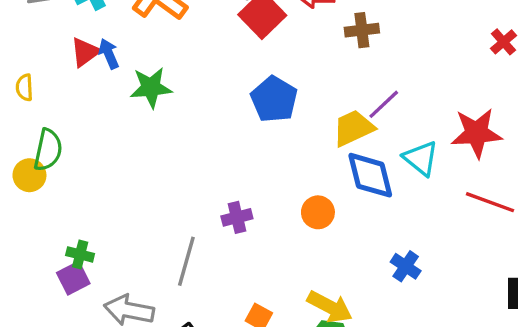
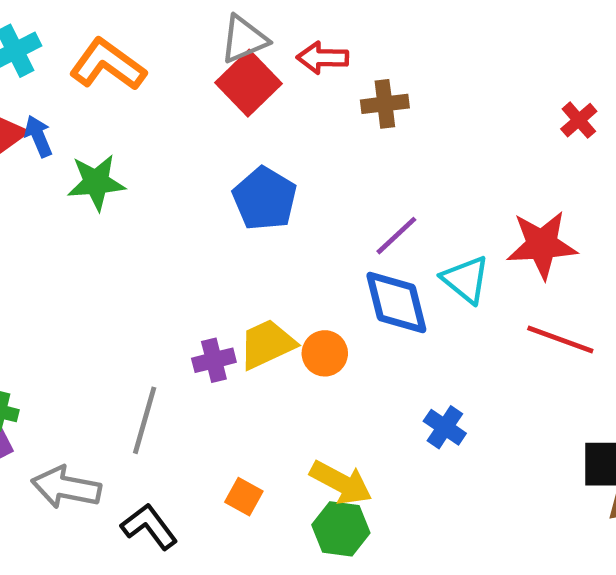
purple line: (384, 104) -> (396, 236), moved
yellow trapezoid: (353, 128) -> (267, 344), moved

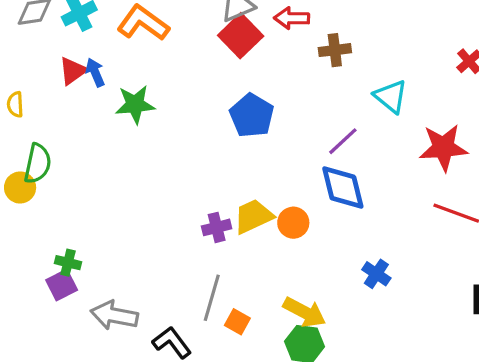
cyan triangle: (466, 279) -> (391, 96), moved
gray line: (145, 420) -> (212, 298), moved

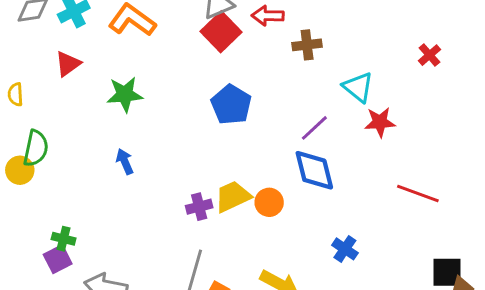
blue arrow: (95, 72) -> (125, 161), moved
red star: (443, 148) -> (380, 122), moved, size x0.7

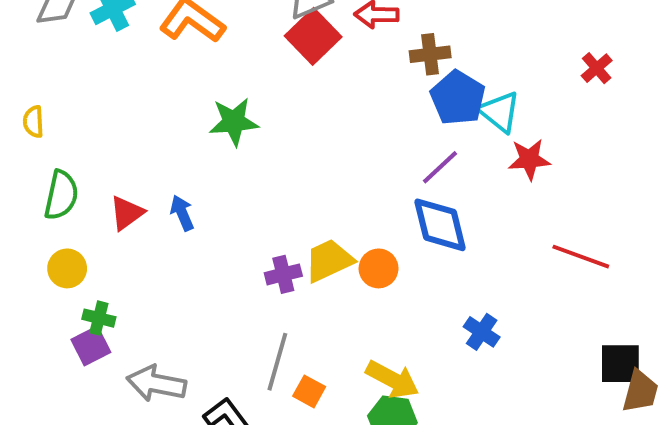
red triangle: (68, 64) -> (127, 213), moved
green star: (125, 94) -> (234, 122), moved
blue pentagon: (231, 105) -> (458, 98), moved
yellow circle: (20, 170) -> (67, 268), moved

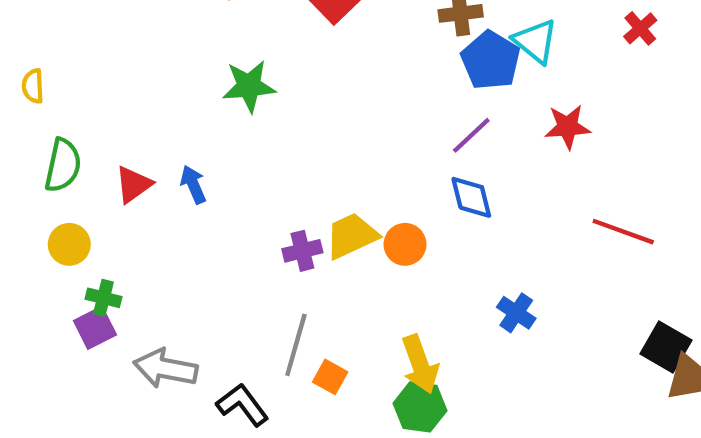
cyan triangle: (499, 112) -> (535, 41), moved
blue diamond: (440, 225) -> (471, 197), size x0.7
black square: (620, 364) -> (666, 347), turned 30
yellow arrow: (392, 380) -> (420, 364), turned 42

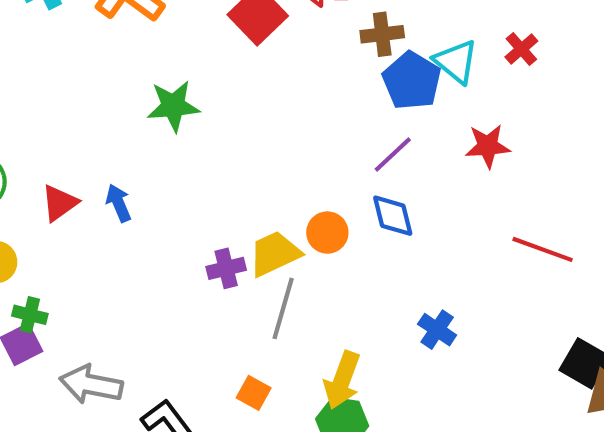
red cross: (640, 28) -> (521, 49), moved
orange circle: (405, 244) -> (327, 233), moved
gray line: (296, 345) -> (283, 308), moved
yellow arrow: (420, 364) -> (342, 380), turned 40

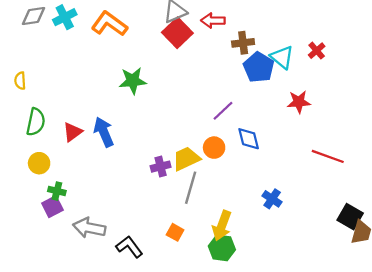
purple line: (393, 154) -> (223, 111), moved
blue arrow: (119, 203) -> (104, 132), size x1.5

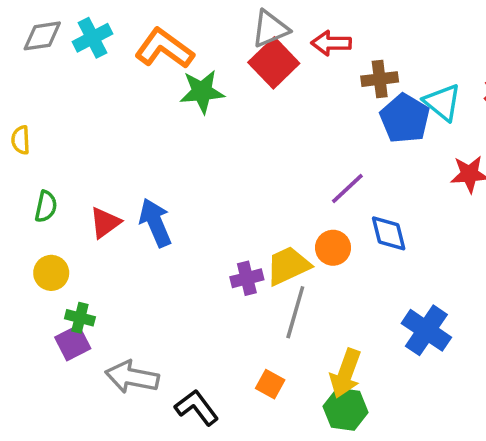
green star: (133, 81) -> (202, 92), moved
green semicircle: (36, 122) -> (46, 206), size x0.7
blue cross: (272, 199) -> (426, 330), size x1.5

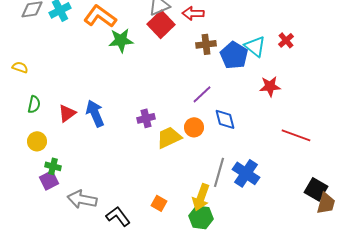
brown cross: (380, 79) -> (206, 44), moved
yellow semicircle: (21, 140) -> (20, 67), turned 112
purple cross: (247, 278) -> (146, 118), moved
gray line: (295, 312) -> (219, 172), moved

